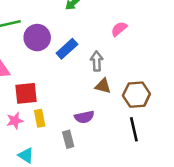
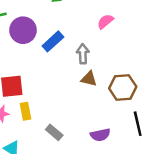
purple semicircle: (84, 117) -> (100, 135), moved
black line: (134, 129) -> (138, 124), moved
gray rectangle: (68, 139) -> (54, 132), turned -35

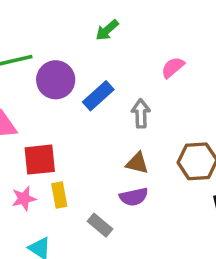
brown triangle: (89, 79) -> (137, 163), moved
purple semicircle: (100, 135) -> (134, 197), moved

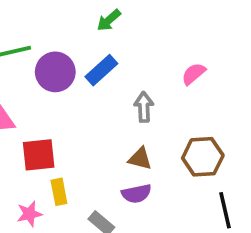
pink semicircle: (173, 67) -> (194, 74), moved
blue rectangle: (98, 96) -> (101, 70), moved
pink star: (24, 199) -> (29, 214), moved

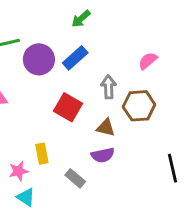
red square: (39, 155) -> (68, 107), moved, turned 36
brown hexagon: (203, 157) -> (139, 106), moved

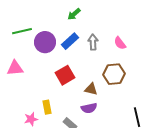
pink semicircle: (148, 61) -> (120, 43), turned -88
gray arrow: (109, 87) -> (93, 42), moved
red square: (68, 107) -> (65, 75), turned 30

